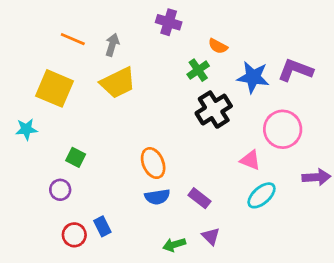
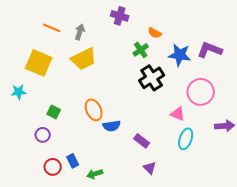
orange ellipse: (153, 163) -> (94, 110), moved
cyan ellipse: (262, 195) -> (186, 139), turned -30
blue semicircle: (157, 197) -> (112, 126), moved
green arrow: (174, 245) -> (95, 174), moved

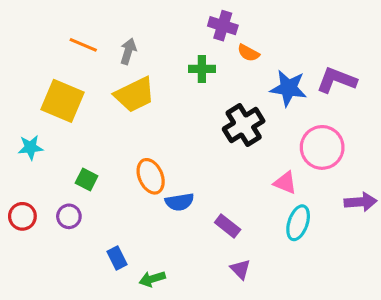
purple cross: (120, 16) -> (223, 26), moved
green cross: (141, 50) -> (202, 69), moved, turned 35
red circle: (53, 167) -> (22, 216), moved

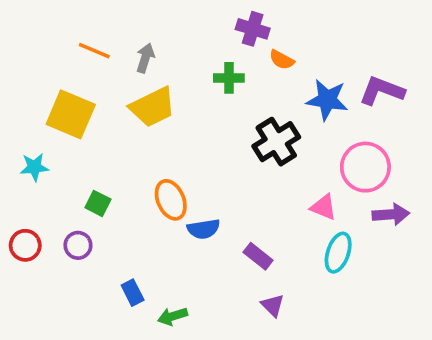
purple arrow: (361, 202) -> (391, 214), moved

